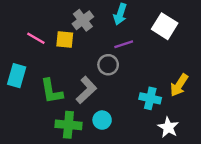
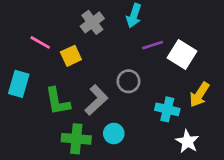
white square: (165, 26) -> (182, 55), moved
yellow square: (65, 39) -> (71, 56), moved, turned -30
purple line: (124, 44) -> (153, 45), moved
gray circle: (108, 65) -> (128, 81), moved

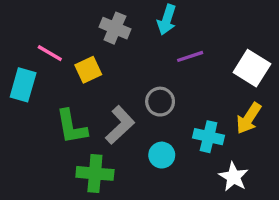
gray cross: (92, 22) -> (115, 28), turned -30
white square: (182, 55) -> (252, 68), moved
cyan rectangle: (19, 84) -> (23, 85), moved
cyan circle: (114, 133) -> (162, 155), moved

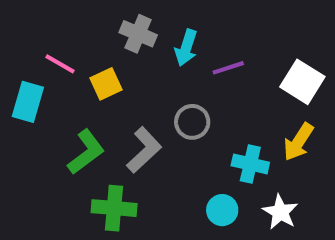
cyan arrow: (167, 20) -> (186, 48), moved
green L-shape: (72, 127) -> (86, 152), turned -117
cyan circle: (162, 155) -> (222, 210), moved

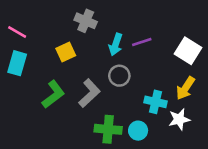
cyan arrow: (186, 48) -> (116, 45), moved
pink line: (60, 64) -> (17, 32), moved
green cross: (114, 208) -> (108, 129), moved
white star: (280, 212) -> (179, 119), moved, turned 30

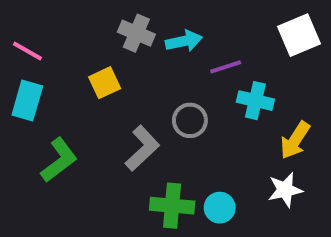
cyan arrow: (116, 45) -> (184, 41), moved, turned -120
white square: (188, 51) -> (299, 35), moved, turned 35
green L-shape: (53, 94) -> (59, 160), moved
cyan cross: (156, 102) -> (255, 101), moved

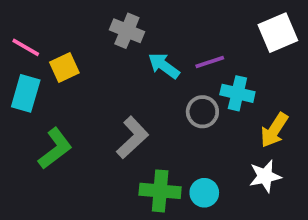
cyan arrow: (184, 41) -> (164, 66), moved, turned -132
yellow square: (105, 83) -> (64, 68), moved
gray circle: (190, 120) -> (202, 112), moved

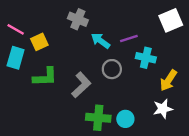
gray circle: (202, 112) -> (112, 69), moved
green L-shape: (55, 149) -> (45, 77), moved, turned 35

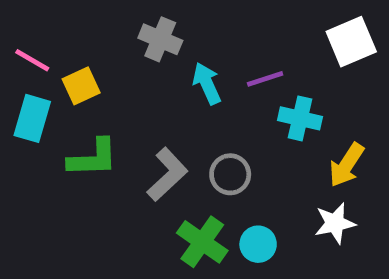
cyan arrow: (101, 41) -> (207, 84), turned 30
gray circle: (112, 69) -> (230, 174), moved
green cross: (98, 118) -> (202, 242), turned 30

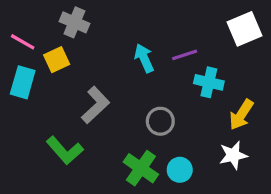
gray cross: (160, 39) -> (74, 22), moved
green L-shape: (93, 158) -> (65, 150), moved, turned 51
gray L-shape: (167, 174) -> (96, 105), moved

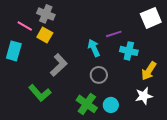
pink line: (23, 42) -> (25, 26), moved
cyan arrow: (144, 58) -> (94, 48), moved
yellow square: (57, 60) -> (45, 35), moved, turned -35

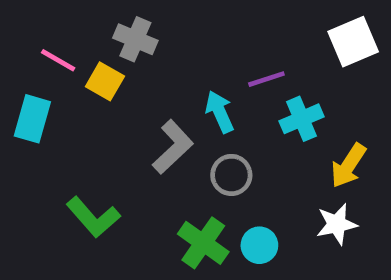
gray cross: (46, 14) -> (135, 39), moved
cyan cross: (129, 51) -> (302, 119), turned -36
gray L-shape: (59, 65) -> (173, 147), moved

